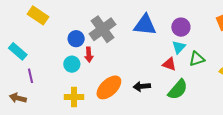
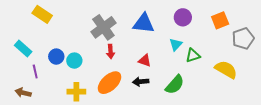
purple circle: (181, 27) -> (183, 17), moved
blue circle: (76, 39) -> (56, 57), moved
red arrow: (89, 55) -> (111, 51), moved
red triangle: (169, 64) -> (145, 61), moved

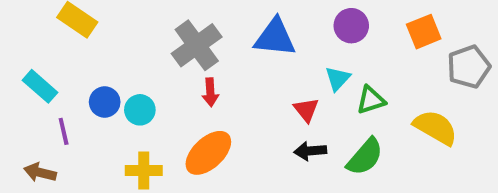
red triangle: (145, 61) -> (306, 110), moved, turned 32
black arrow: (141, 82) -> (310, 151), moved
green semicircle: (175, 85) -> (365, 157), moved

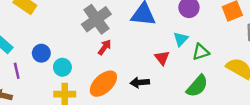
red arrow: (210, 92) -> (105, 47), turned -140
cyan circle: (140, 110) -> (62, 67), moved
black arrow: (310, 151) -> (140, 82), moved

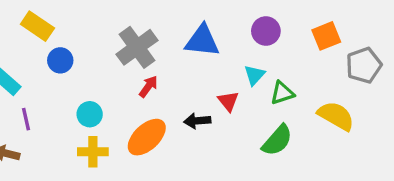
blue circle: (41, 53) -> (60, 60), moved
black arrow: (140, 82) -> (197, 121), moved

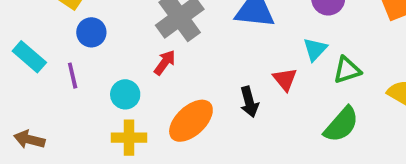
red arrow: (148, 86) -> (165, 62), moved
purple line: (26, 119) -> (73, 76), moved
black arrow: (197, 121) -> (249, 102), turned -100

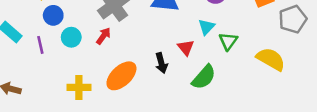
green triangle: (347, 70) -> (228, 41), turned -36
cyan circle: (125, 94) -> (71, 37), moved
green semicircle: (341, 124) -> (204, 77), moved

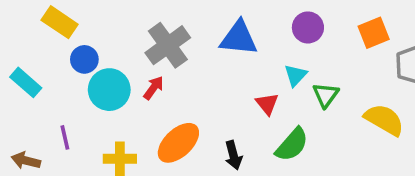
cyan circle: (71, 37) -> (109, 90), size x1.5
purple line: (40, 45) -> (65, 137), moved
black arrow: (161, 63) -> (233, 155), moved

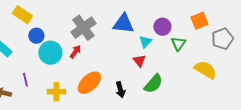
purple circle: (308, 27) -> (162, 27), moved
cyan triangle: (296, 75) -> (145, 42), moved
green triangle: (326, 95) -> (178, 44), moved

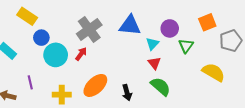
red triangle: (139, 61) -> (154, 63), moved
green semicircle: (153, 84) -> (161, 86), turned -90

